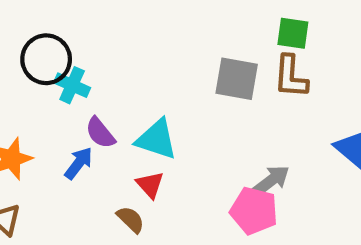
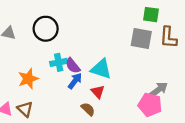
green square: (293, 33) -> (151, 15), moved
cyan cross: (72, 85) -> (59, 62), moved, turned -35
blue arrow: (79, 163) -> (75, 81), moved

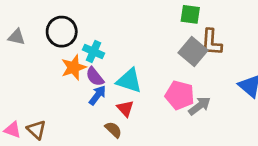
gray square: (141, 38) -> (193, 51), moved, turned 30
cyan cross: (59, 62) -> (93, 51), moved, turned 35
orange star: (28, 79) -> (74, 67), moved
pink pentagon: (150, 105) -> (180, 95), moved

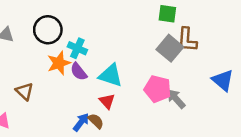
blue arrow: (97, 95) -> (81, 122), moved
gray arrow: (200, 106) -> (176, 99), turned -95
brown triangle: (36, 130) -> (24, 91), moved

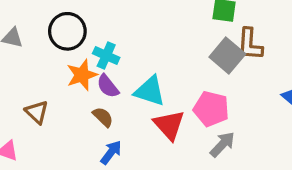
gray arrow: (176, 99) -> (222, 144), moved, turned 85
red triangle: (107, 101) -> (169, 125), moved, size x1.5
brown semicircle: (96, 121) -> (103, 117), moved

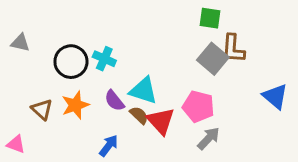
black circle: (67, 31) -> (71, 62), moved
orange star: (82, 75) -> (75, 105), moved
purple semicircle: (108, 86) -> (114, 101), moved
brown semicircle: (103, 117) -> (139, 115), moved

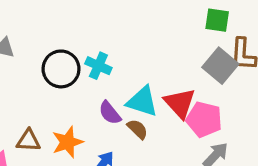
orange star: (75, 105) -> (68, 142), moved
brown triangle: (42, 109) -> (28, 141), moved, turned -40
red triangle: (161, 121) -> (180, 103), moved

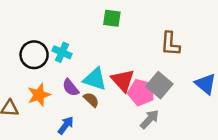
green square: (217, 20) -> (112, 18), moved
gray square: (220, 66) -> (159, 85), moved
orange star: (68, 142) -> (39, 95), moved

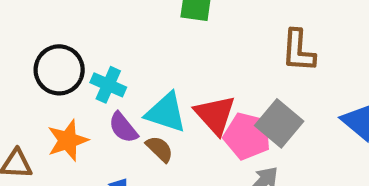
cyan cross: (62, 52) -> (108, 85), moved

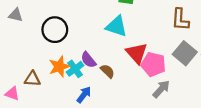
cyan cross: (108, 85) -> (75, 69), moved, turned 30
cyan triangle: (166, 113) -> (116, 26), moved
gray square: (279, 123) -> (185, 53), moved

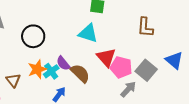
gray square: (185, 53) -> (146, 70), moved
brown semicircle: (107, 71) -> (80, 73), size x1.5
brown triangle: (32, 79) -> (13, 80), turned 49

